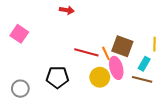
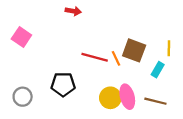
pink ellipse: (116, 68) -> (127, 97), moved
yellow circle: (100, 77) -> (110, 98), moved
brown line: (142, 79) -> (155, 101), moved

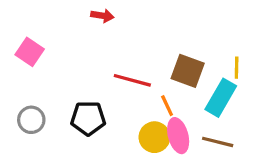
orange line: (116, 58) -> (167, 106), moved
cyan rectangle: (158, 70) -> (221, 98), size x1.6
gray circle: (23, 97) -> (31, 120), moved

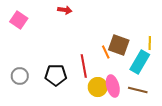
pink square: (30, 52) -> (19, 20), moved
red line: (132, 80) -> (84, 66), moved, turned 65
orange line: (167, 106) -> (106, 52), moved

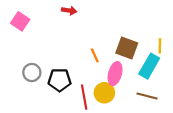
orange line: (106, 52) -> (95, 55), moved
red line: (84, 66) -> (84, 97), moved
gray circle: (20, 76) -> (32, 73), moved
pink ellipse: (113, 86) -> (115, 74), moved, turned 30

